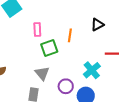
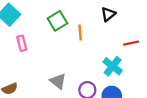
pink rectangle: (37, 29) -> (22, 43), moved
green square: (49, 48) -> (57, 21), moved

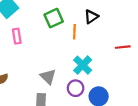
black triangle: (108, 14) -> (91, 17), moved
cyan cross: (113, 66) -> (83, 65), moved

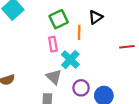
pink rectangle: (17, 36) -> (53, 44), moved
cyan cross: (83, 65) -> (70, 60), moved

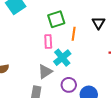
black triangle: (96, 17) -> (98, 23), moved, turned -32
gray triangle: (54, 77) -> (45, 72), turned 35

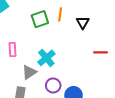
orange line: (74, 34) -> (60, 14), moved
pink rectangle: (48, 42) -> (12, 50), moved

